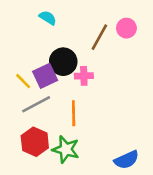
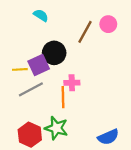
pink cross: (84, 76) -> (72, 83), moved
yellow line: (23, 81) -> (20, 69), turned -48
red hexagon: (35, 142) -> (30, 135), moved

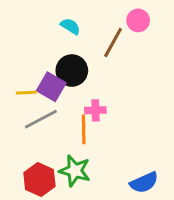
cyan semicircle: (41, 15) -> (70, 26), moved
pink circle: (108, 24) -> (138, 20), moved
purple square: (39, 65) -> (51, 87), turned -35

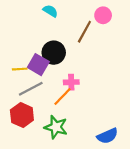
cyan semicircle: (70, 26) -> (50, 11), moved
orange line: (84, 129) -> (62, 96), turned 45
red hexagon: (39, 180) -> (22, 115), moved

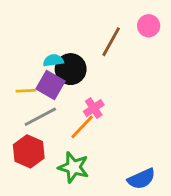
cyan semicircle: (50, 11) -> (53, 60), moved, turned -40
pink circle: (103, 15) -> (149, 26), moved
pink cross: (71, 82) -> (94, 108), turned -32

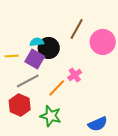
pink circle: (149, 26) -> (103, 42), moved, size x1.6
yellow line: (26, 91) -> (12, 56), moved
pink cross: (94, 108) -> (75, 75), moved

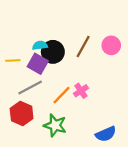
brown line: (77, 29) -> (83, 46), moved
pink circle: (103, 42) -> (111, 45), size x0.7
pink cross: (75, 75) -> (81, 91), moved

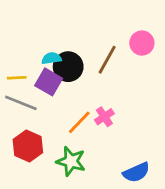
pink circle: (111, 45) -> (142, 43), moved
gray line: (30, 88) -> (21, 103), moved, turned 50

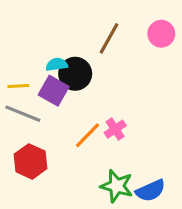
pink circle: (142, 43) -> (161, 34), moved
brown line: (107, 60) -> (109, 38), moved
green star: (71, 161) -> (117, 186), moved

